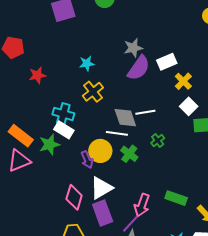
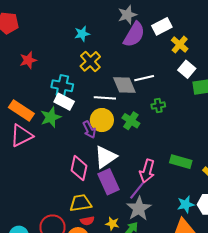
red star: (37, 75) -> (28, 60), moved
white line: (117, 133) -> (105, 98), moved
green cross: (158, 141) -> (158, 106), turned 32

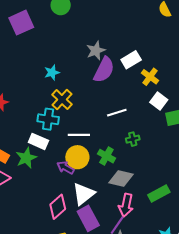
gray diamond: (124, 85) -> (121, 179), moved, turned -50
cyan cross: (62, 86) -> (48, 119), moved
purple arrow: (89, 130) -> (65, 168), turned 150
green rectangle: (181, 162) -> (159, 193), turned -40
pink diamond: (79, 168) -> (58, 207), turned 40

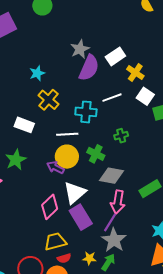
white line: (117, 113) -> (112, 98), moved
cyan cross: (48, 119) -> (86, 112), moved
white rectangle: (38, 141) -> (24, 125), moved

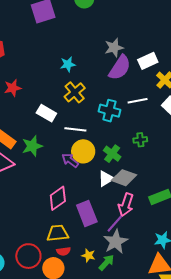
white line: (67, 134) -> (75, 129), moved
white triangle: (75, 193) -> (106, 179), moved, size x0.7

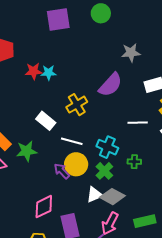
gray star: (114, 48) -> (131, 53), moved
cyan star: (68, 64) -> (49, 73), moved
purple semicircle: (120, 68) -> (110, 85), moved
red star: (13, 88) -> (34, 71), moved
cyan cross: (109, 111) -> (107, 147), moved

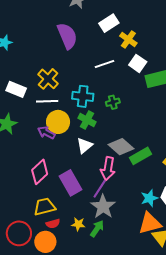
purple semicircle: (110, 85) -> (67, 36), turned -48
yellow cross: (77, 105) -> (48, 79), moved
gray diamond: (112, 197) -> (121, 147), moved, turned 30

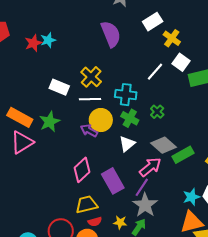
white line: (104, 64) -> (155, 72), moved, turned -30
green cross: (113, 102) -> (157, 112), moved, turned -32
pink arrow: (108, 169) -> (150, 167), turned -140

